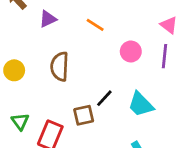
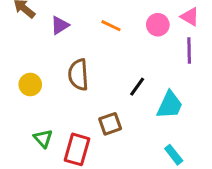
pink circle: (131, 51) -> (158, 25), moved
black line: (104, 98) -> (137, 87), moved
cyan trapezoid: (141, 104) -> (170, 105), turned -104

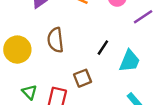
purple line: (189, 50) -> (143, 17), turned 60
yellow circle: (30, 85) -> (17, 50), size x1.5

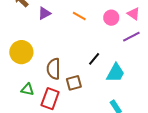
brown semicircle: (55, 40) -> (54, 69), moved
green triangle: (29, 92) -> (28, 89), turned -40

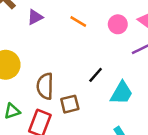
green triangle: (28, 89) -> (12, 111), turned -32

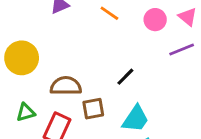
brown semicircle: (45, 86) -> (66, 86), turned 85
cyan trapezoid: (122, 93) -> (136, 119), moved

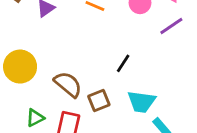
brown semicircle: (66, 86) -> (68, 84), turned 52
cyan trapezoid: (136, 119) -> (141, 102), turned 76

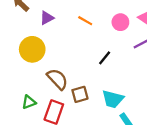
black line: (123, 63) -> (105, 58), moved
yellow circle: (20, 67) -> (32, 49), moved

